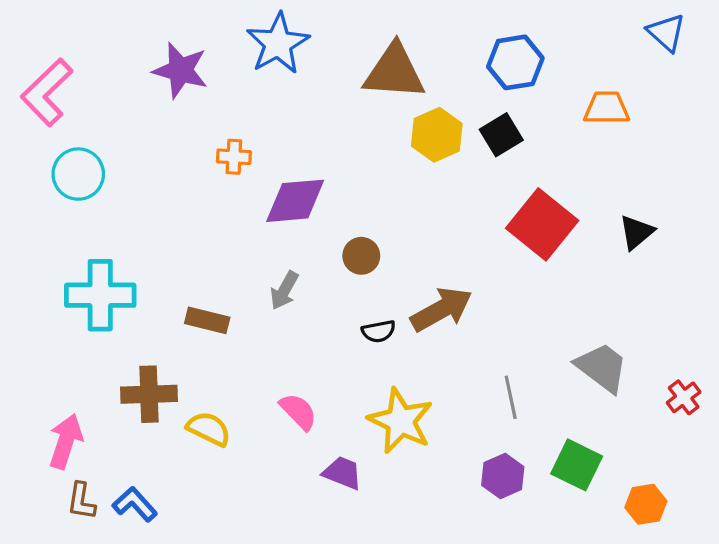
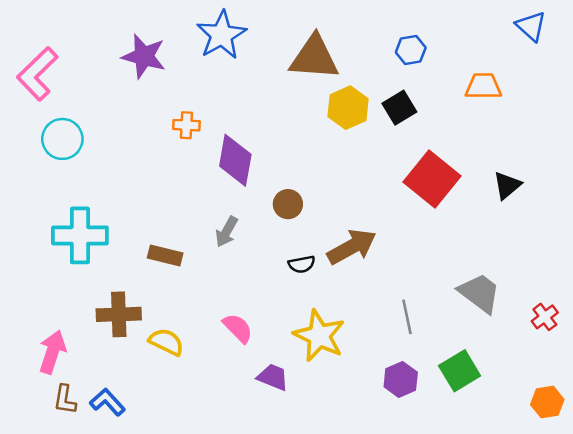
blue hexagon: (515, 62) -> (411, 50), size x0.7
purple diamond: (295, 201) -> (235, 160), turned -75
green square: (577, 465) -> (460, 371), turned 33
orange hexagon: (646, 504) -> (547, 402), moved

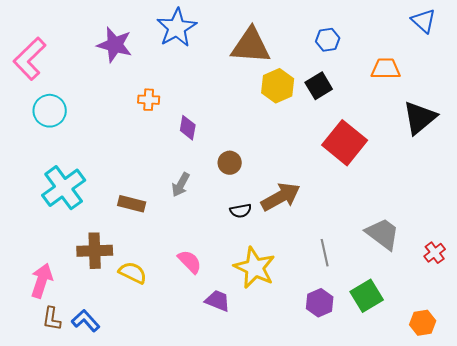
purple diamond: (235, 160) -> (188, 128), size x0.6
black triangle: (507, 185) -> (420, 118), moved, size x1.5
cyan cross: (80, 235) -> (64, 188), turned -36
orange hexagon: (547, 402) -> (423, 323), moved

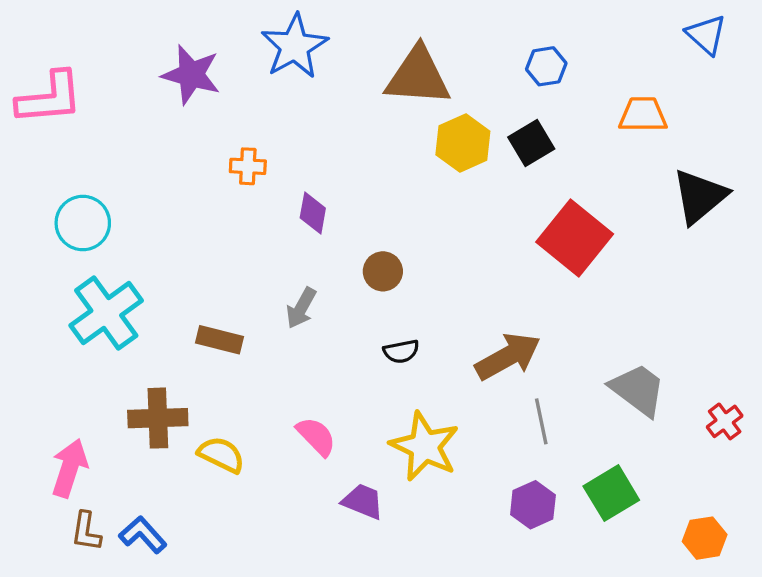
pink L-shape: (30, 59) -> (49, 98), turned -141
cyan circle: (50, 111) -> (83, 223), moved
brown arrow: (281, 197) -> (508, 356), moved

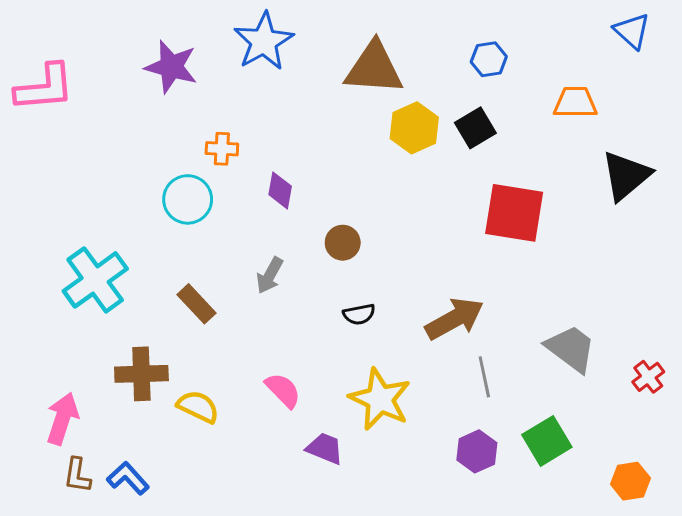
cyan circle: (83, 223) -> (188, 199), moved
red square: (575, 238) -> (514, 213), turned -30
brown rectangle: (220, 340) -> (197, 304), turned 33

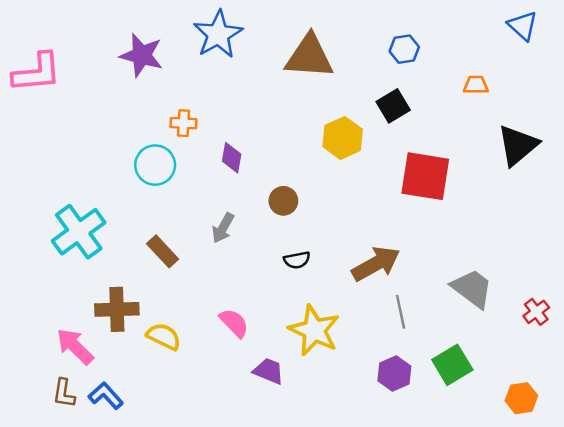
orange trapezoid: (575, 103) -> (476, 85), size x0.7
yellow hexagon: (414, 128) -> (343, 138), moved
pink arrow: (62, 419) -> (75, 346), moved, turned -63

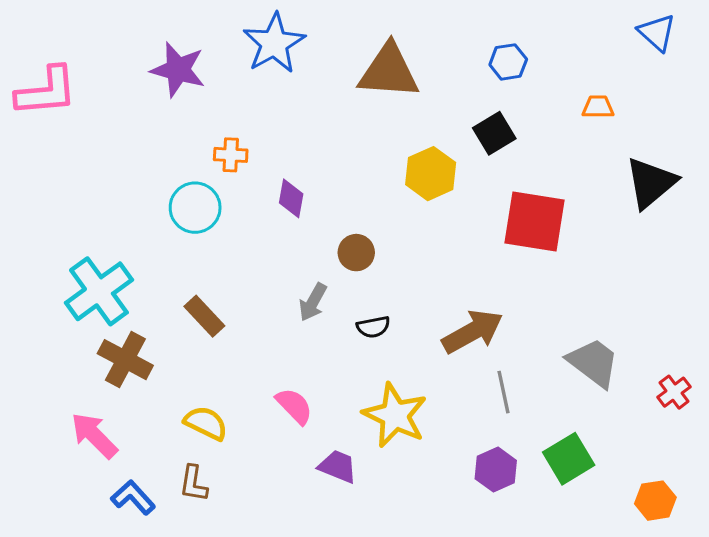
gray arrow: (223, 228) -> (313, 302), moved
brown cross: (117, 309) -> (125, 360), moved, turned 30
brown L-shape: (64, 393) -> (194, 484), moved

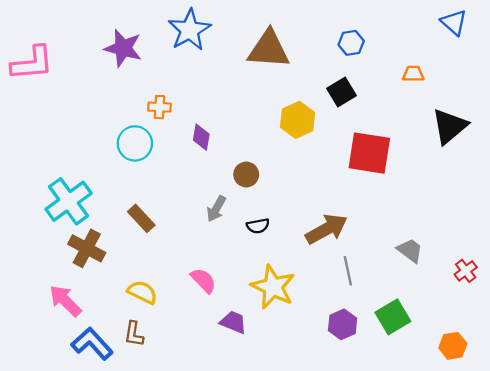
gray trapezoid: (593, 363) -> (410, 251), size x0.7
blue L-shape: (133, 497) -> (92, 344), size x1.4

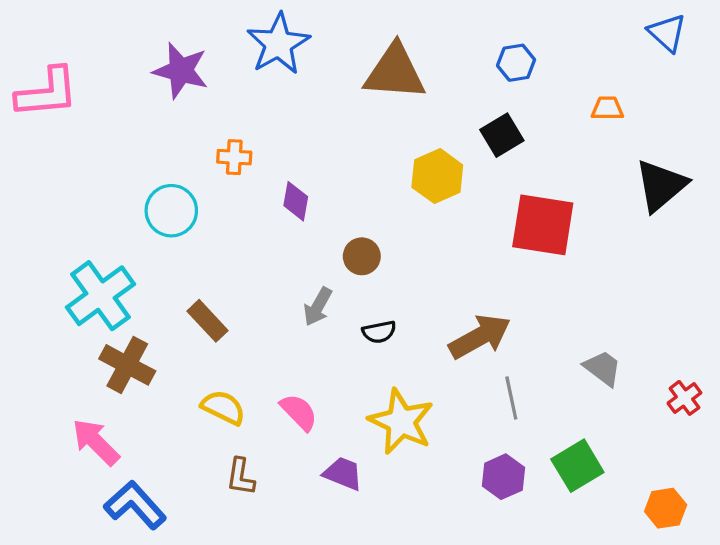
cyan circle: (135, 143) -> (171, 211), moved
yellow semicircle: (142, 292) -> (223, 407), moved
brown L-shape: (134, 334) -> (241, 477), moved

